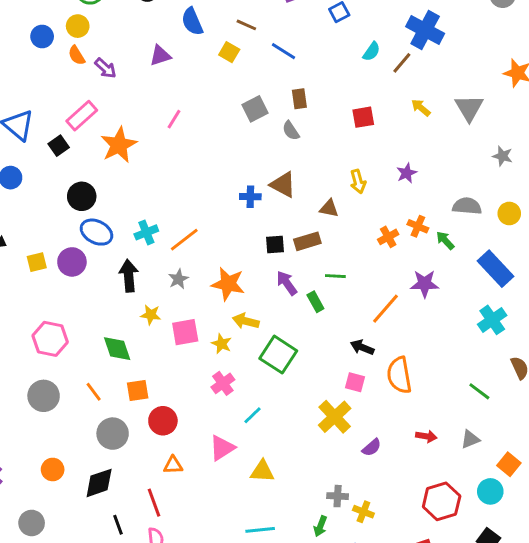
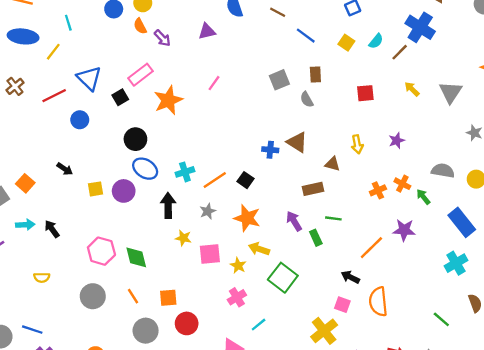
yellow square: (229, 52) -> (346, 43), moved
black square: (275, 244) -> (246, 180), moved, turned 35
green diamond: (117, 349) -> (136, 257), moved

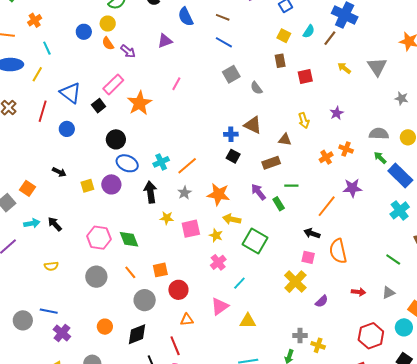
blue line: (306, 36) -> (224, 42), moved
brown rectangle: (315, 75) -> (280, 61), moved
red line: (54, 96) -> (43, 111), turned -40
black square: (246, 180) -> (233, 156), moved
green arrow: (423, 197) -> (380, 158), moved

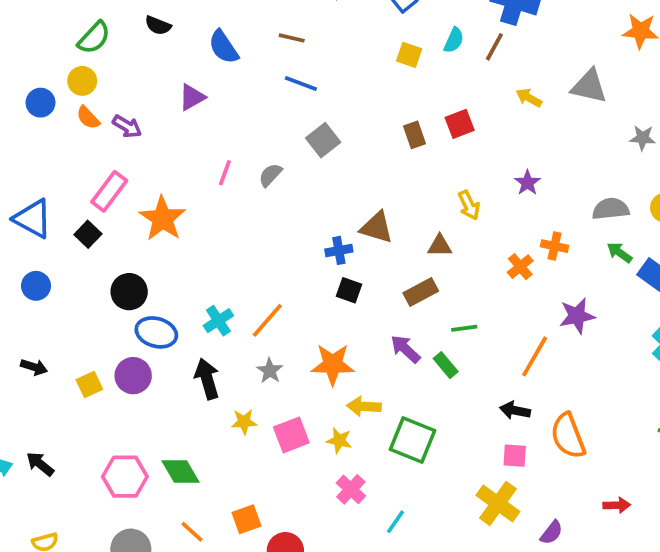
brown rectangle: (280, 61) -> (414, 135), moved
gray triangle: (377, 67) -> (589, 86), turned -35
gray semicircle: (256, 88) -> (270, 175), moved, turned 88

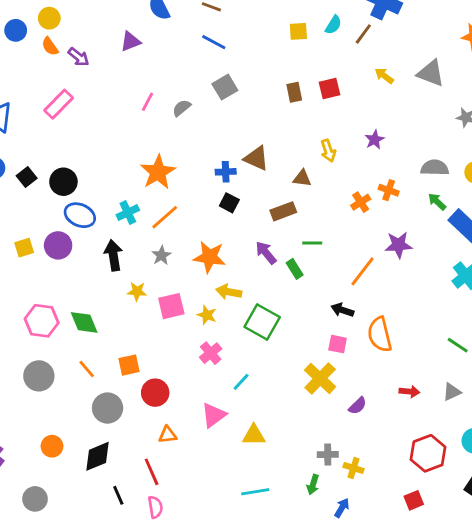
yellow square: (409, 55) -> (298, 31), turned -30
orange star: (163, 219) -> (158, 172), moved
black square: (88, 234) -> (27, 177), moved

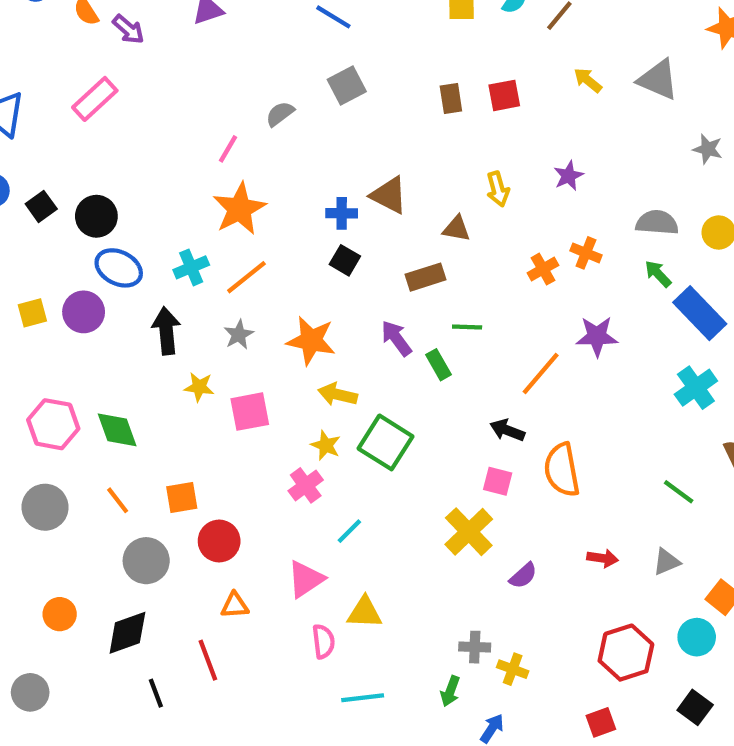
pink line: (148, 102) -> (228, 149), moved
yellow star: (207, 315) -> (326, 445), moved
pink semicircle: (155, 507) -> (323, 641), moved

